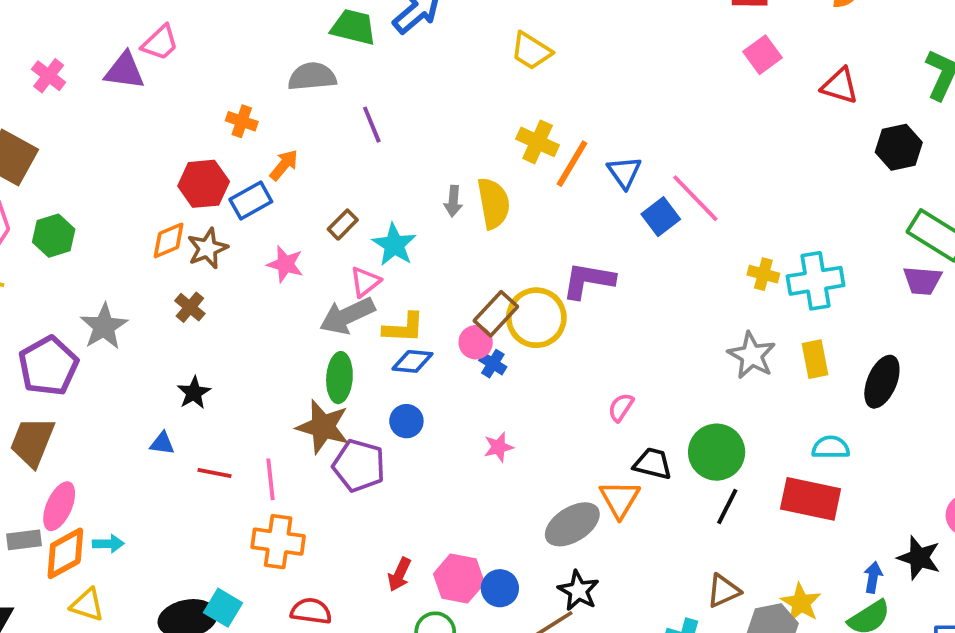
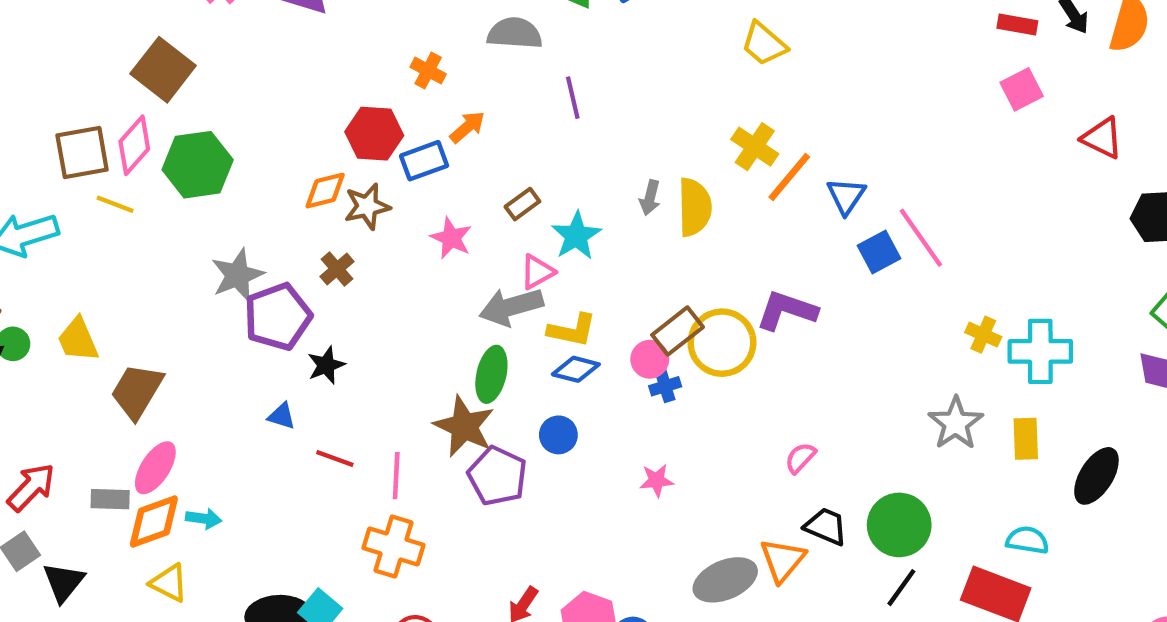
green hexagon: (54, 236) -> (198, 165), size x1.4
blue cross: (493, 364) -> (665, 386), turned 32
purple pentagon: (48, 366) -> (278, 317), moved

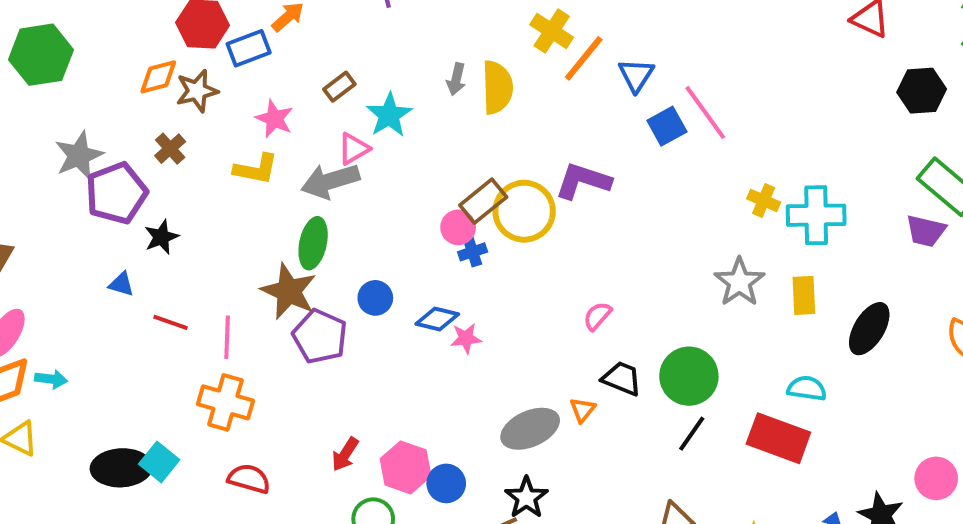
yellow L-shape: (572, 330) -> (256, 169), moved
blue diamond: (576, 369) -> (437, 319), moved
orange triangle: (783, 560) -> (582, 410), size x0.6

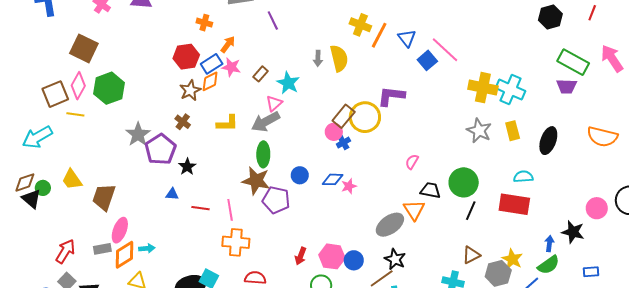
orange diamond: (158, 77) -> (210, 81), moved
pink star: (274, 119) -> (231, 67), moved
yellow cross: (764, 200) -> (483, 88), size x1.8
cyan cross: (816, 215) -> (510, 90), turned 36
orange triangle: (582, 410) -> (414, 210), size x1.6

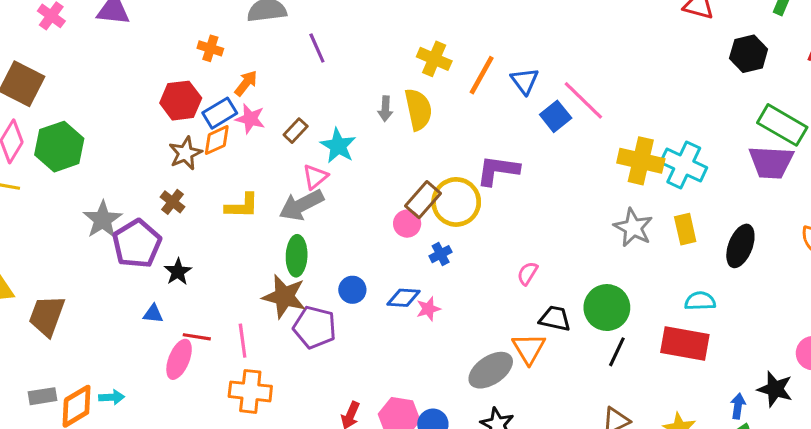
yellow cross: (360, 25) -> (434, 59), moved
purple trapezoid: (567, 86) -> (771, 162), size x1.4
blue cross: (343, 143) -> (441, 254), moved
pink ellipse: (120, 230) -> (179, 359), moved

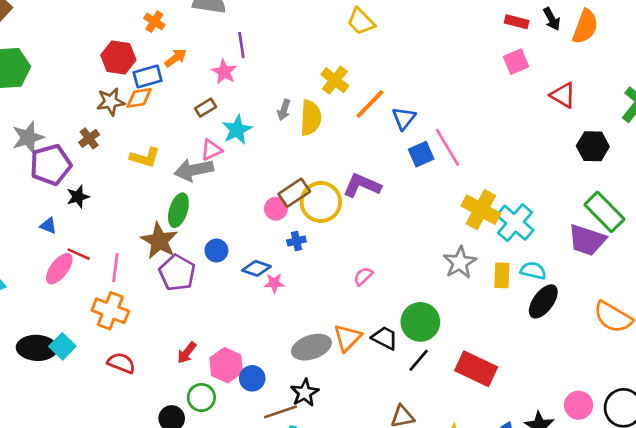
pink star: (250, 119) -> (224, 72), moved
cyan semicircle: (700, 301) -> (533, 271), moved
black trapezoid: (555, 319) -> (385, 338), moved

